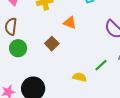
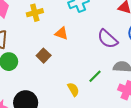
yellow semicircle: (80, 77) -> (73, 89), turned 48

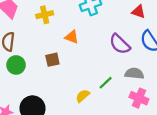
brown square: (44, 56) -> (52, 60), turned 32
yellow semicircle: (73, 89) -> (83, 96), turned -104

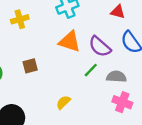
orange triangle: (72, 37) -> (70, 42), moved, size x1.5
green line: (106, 83) -> (91, 70), moved

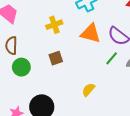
yellow cross: (20, 19) -> (54, 25), moved

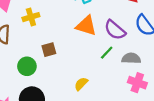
yellow cross: (54, 25) -> (31, 17), moved
green circle: (21, 67) -> (27, 66), moved

